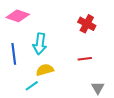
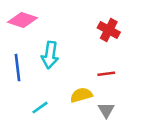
yellow semicircle: (45, 70) -> (81, 95), moved
gray triangle: (98, 88) -> (106, 110), moved

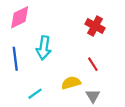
pink diamond: (22, 20) -> (20, 17), turned -45
red line: (106, 74) -> (93, 64), turned 64

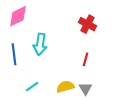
red line: (93, 64) -> (86, 59), turned 48
yellow semicircle: (71, 83) -> (65, 87), moved

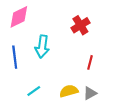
red cross: (88, 24) -> (80, 25), moved, turned 30
gray triangle: (86, 89) -> (90, 93), turned 32

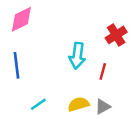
red cross: (80, 25) -> (116, 35), moved
cyan arrow: (42, 47) -> (77, 56), moved

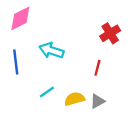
cyan arrow: (77, 56) -> (51, 51), moved, turned 100
cyan line: (38, 104) -> (47, 92), moved

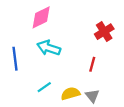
pink diamond: (20, 18) -> (41, 17), moved
gray triangle: (97, 101) -> (92, 96), turned -40

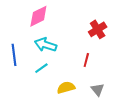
cyan line: (44, 87) -> (41, 68), moved
gray triangle: (92, 96) -> (98, 90), moved

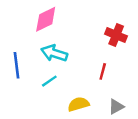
red cross: (98, 29) -> (116, 35), turned -36
gray triangle: (98, 90) -> (116, 107), turned 40

